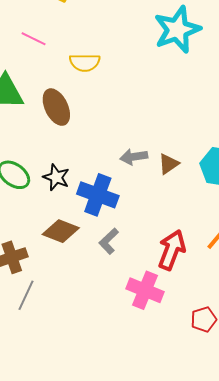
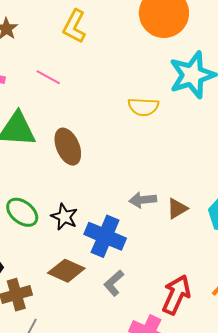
yellow semicircle: (85, 63) -> (143, 107), moved

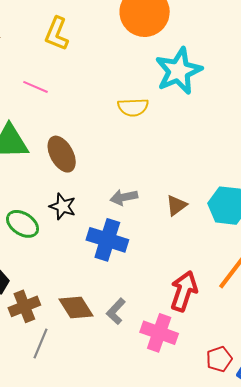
gray arrow: (143, 200) -> (124, 197), moved
black star: (64, 217) -> (63, 206), moved
brown diamond: (66, 271) -> (76, 308), moved, turned 39
gray L-shape: (114, 283) -> (116, 311), moved

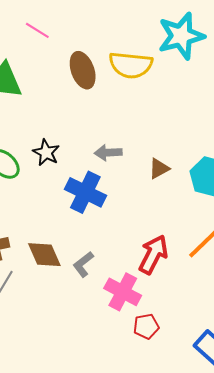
yellow semicircle: (133, 107) -> (131, 65), size x1.4
brown ellipse: (62, 154) -> (83, 70), moved
red pentagon: (219, 359) -> (146, 326), moved

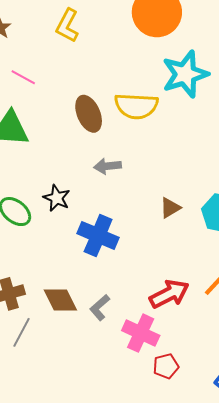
pink line: (37, 30) -> (23, 77), moved
gray arrow: (108, 153) -> (108, 166), moved
red arrow: (153, 254) -> (169, 294), turned 39

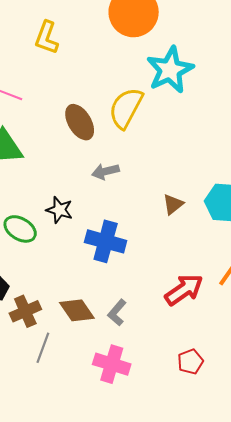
yellow semicircle: (136, 106) -> (126, 108), turned 123
pink cross: (141, 333) -> (112, 364), moved

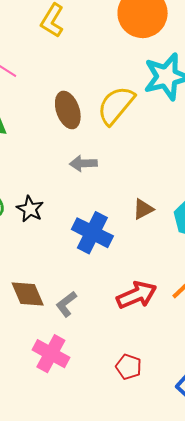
black star: (59, 210) -> (30, 209), moved
blue cross: (106, 241) -> (92, 233), moved
red pentagon: (190, 362) -> (129, 367), turned 30

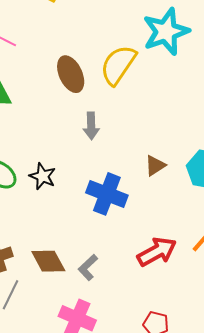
gray arrow: (83, 163) -> (91, 126), turned -84

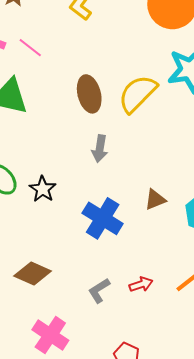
red arrow: (157, 252) -> (141, 284), size x0.6
brown diamond: (48, 261) -> (33, 273), turned -48
gray L-shape: (88, 267) -> (99, 290), moved

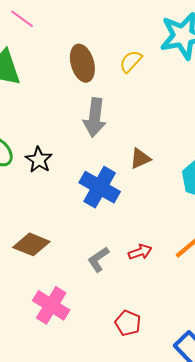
yellow semicircle: (138, 94) -> (131, 61), size x0.6
gray arrow: (100, 149) -> (95, 117), size x1.4
brown triangle: (155, 199) -> (140, 159), moved

